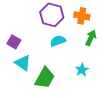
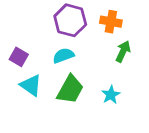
cyan semicircle: (58, 41) -> (63, 56), moved
green trapezoid: (45, 78) -> (70, 89), moved

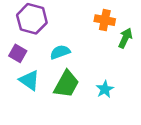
purple hexagon: (70, 20) -> (32, 19), moved
green arrow: (123, 51) -> (125, 38), moved

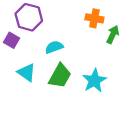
purple square: (18, 53) -> (12, 40), moved
cyan star: (105, 89) -> (94, 81), size x1.5

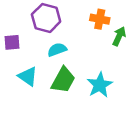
purple hexagon: (29, 17) -> (46, 18), moved
purple square: (12, 40) -> (12, 42), turned -35

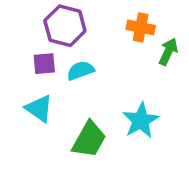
purple square: (12, 42) -> (44, 64), moved
green trapezoid: (63, 80) -> (89, 139), moved

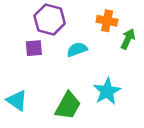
cyan semicircle: (80, 71) -> (77, 49), moved
cyan triangle: (39, 108) -> (17, 100), moved

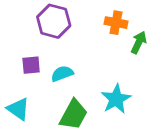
purple square: (34, 48) -> (31, 65), moved
cyan semicircle: (77, 49) -> (62, 74), moved

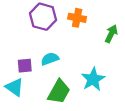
orange cross: (116, 23) -> (77, 18), moved
purple square: (31, 65) -> (25, 66), moved

